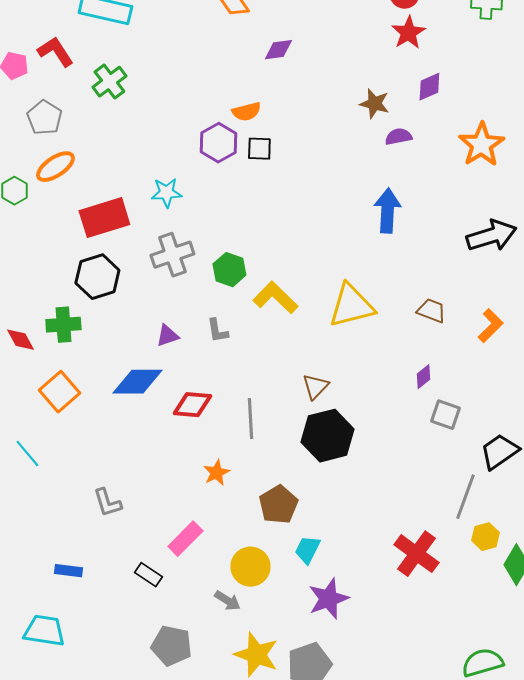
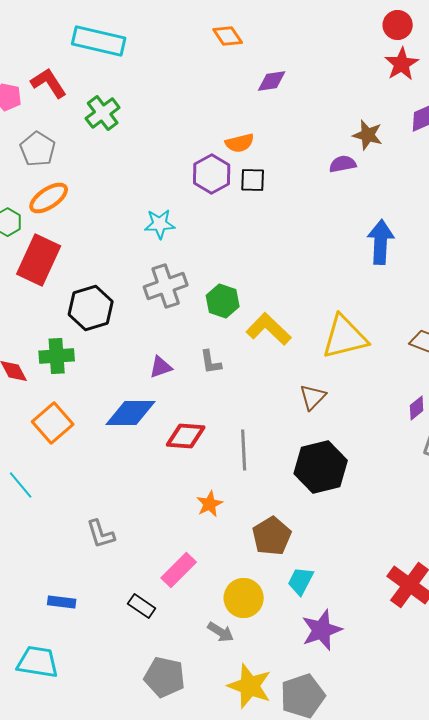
purple semicircle: (398, 137) -> (343, 164), moved
red rectangle: (104, 218) -> (39, 260), moved, turned -48
brown triangle: (315, 387) -> (313, 397), moved

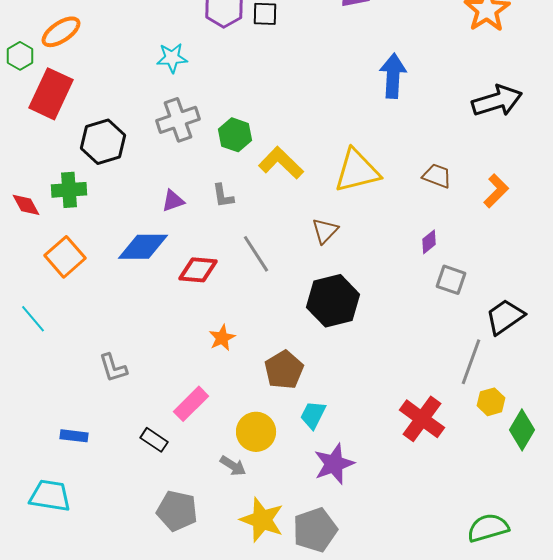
gray line: (244, 450) -> (256, 254), moved, turned -30

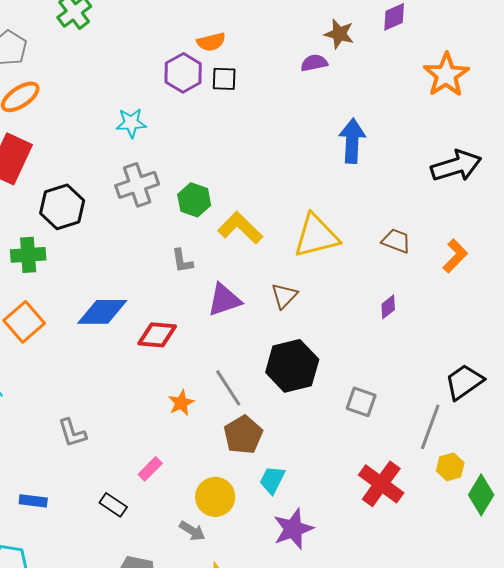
purple triangle: (173, 201) -> (224, 300), moved, size x1.5
gray line: (256, 254) -> (228, 388), moved
gray square: (451, 280) -> (361, 402), moved
pink rectangle: (191, 404) -> (150, 469), size x0.7

